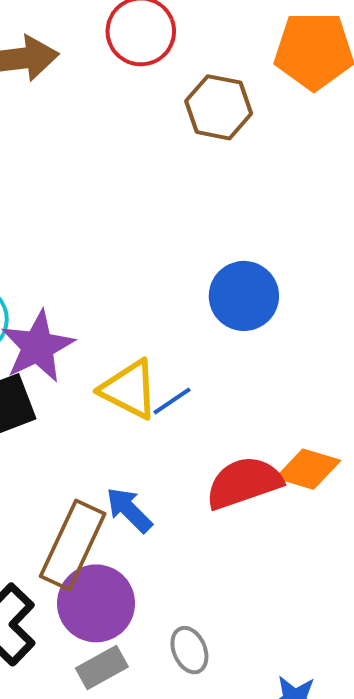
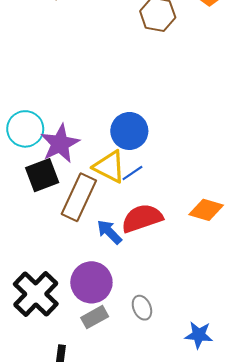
blue circle: (244, 296) -> (129, 131), moved
red semicircle: (244, 483) -> (142, 218), moved
brown rectangle: (73, 545) -> (79, 197), moved

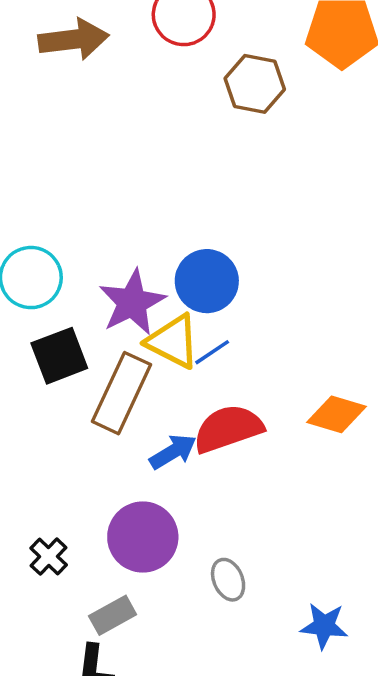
purple star: (60, 144) -> (132, 302), moved
blue arrow: (109, 232) -> (173, 452), turned 104
black cross: (36, 294) -> (49, 557), size x0.5
gray rectangle: (95, 317) -> (113, 615), moved

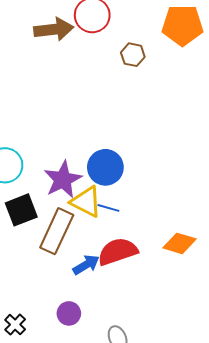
brown arrow: (73, 39) -> (54, 29), moved
brown hexagon: (255, 84) -> (133, 55), size x0.7
blue line: (212, 352) -> (108, 208), turned 50
purple circle: (143, 537) -> (69, 313), size x0.6

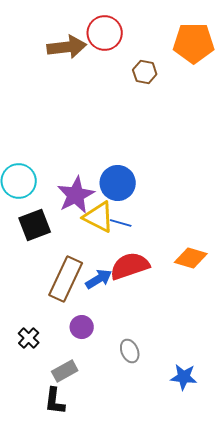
brown rectangle: (57, 231) -> (66, 279), moved

